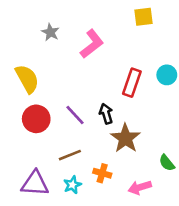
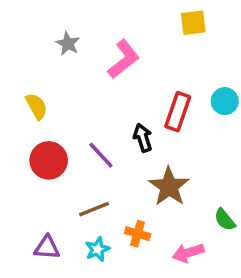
yellow semicircle: (27, 79) -> (36, 106), size x0.7
black arrow: (106, 114) -> (143, 138), moved
purple triangle: (35, 184) -> (47, 248), size x0.7

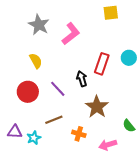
gray star: (68, 44) -> (39, 25), size x1.5
yellow semicircle: (36, 106) -> (36, 61), moved
purple triangle: (47, 248) -> (15, 132), moved
cyan star: (97, 249) -> (34, 138), moved

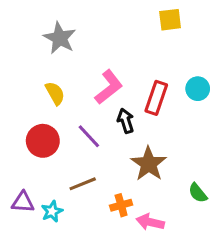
pink L-shape: (71, 34) -> (109, 87), moved
orange cross: (79, 134) -> (121, 205), turned -32
pink arrow: (108, 145) -> (150, 222), moved, turned 30

